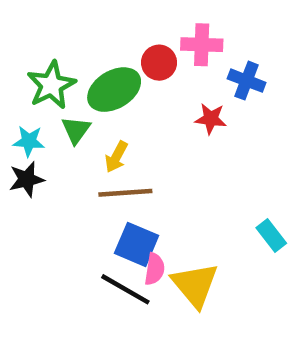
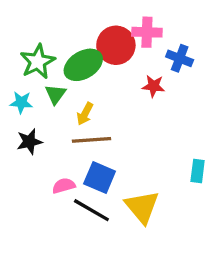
red circle: (159, 63) -> (116, 45), size x1.5
black star: (27, 179) -> (29, 142), moved
cyan rectangle: (271, 235) -> (198, 171), turned 45
pink semicircle: (155, 269) -> (64, 186), moved, turned -115

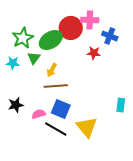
black star: (29, 142) -> (16, 105), moved

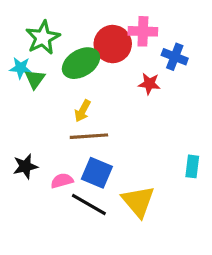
green star: (23, 38) -> (43, 38), moved
green triangle: (34, 58) -> (35, 79), moved
cyan star: (13, 63) -> (21, 68), moved

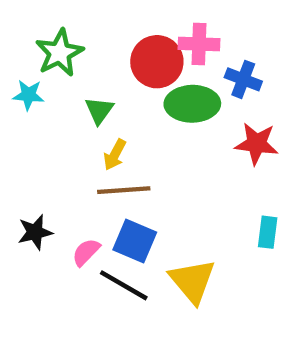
green ellipse: (81, 63) -> (192, 104), moved, turned 30
green triangle: (35, 79) -> (99, 110), moved
red star: (149, 84) -> (257, 144), moved, size x1.4
pink semicircle: (62, 181) -> (86, 252), turned -30

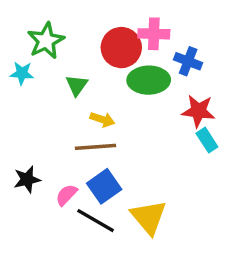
yellow arrow: (115, 155) -> (102, 119), moved, turned -100
cyan rectangle: (268, 232) -> (207, 140), moved, turned -40
blue square: (135, 241) -> (104, 186), turned 32

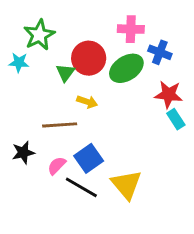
red circle: (121, 48) -> (89, 58), moved
green ellipse: (149, 80) -> (126, 68), turned -32
brown line: (96, 147) -> (60, 125), moved

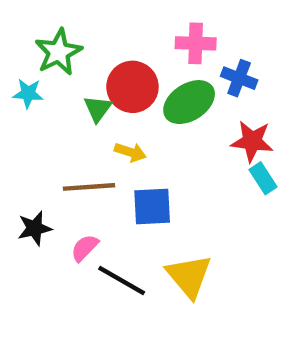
blue square: (89, 158) -> (152, 207), moved, turned 32

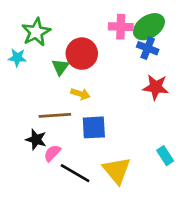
green ellipse: (189, 102) -> (149, 27), moved
cyan rectangle: (263, 178) -> (165, 156), moved
black star: (35, 228) -> (36, 140), moved, turned 30

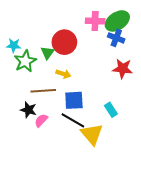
green star: (36, 32) -> (25, 61), moved
cyan rectangle: (165, 156) -> (111, 110), moved
black line: (75, 173) -> (73, 120), moved

